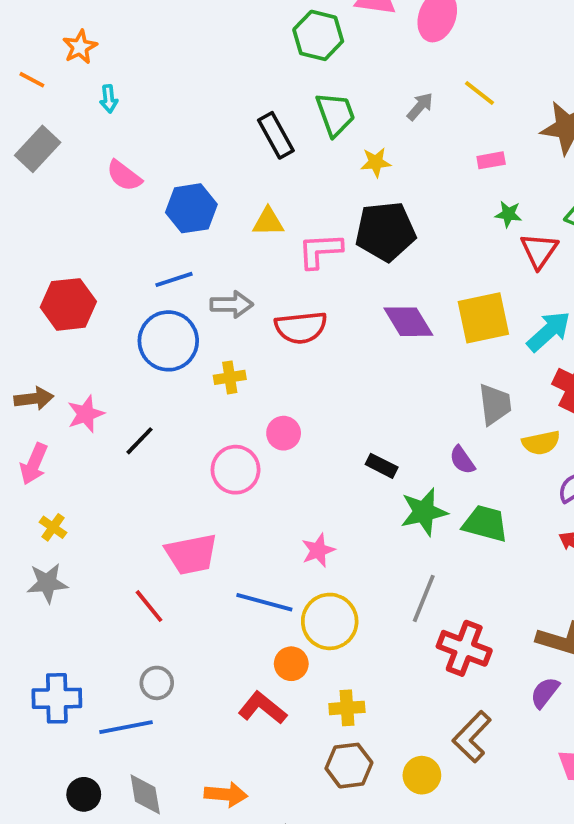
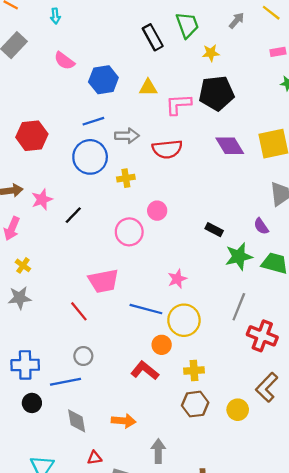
black circle: (84, 794) -> (32, 403), moved

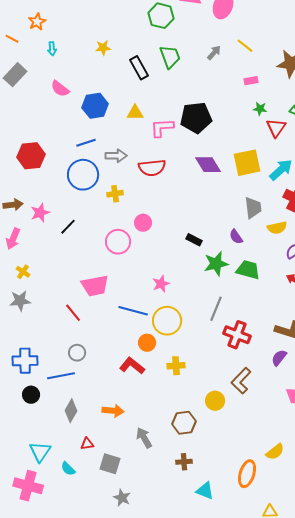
yellow star: (211, 53) -> (103, 48), moved
brown hexagon: (195, 404) -> (184, 423), moved
gray diamond: (77, 421) -> (71, 411), turned 40
gray arrow: (158, 451) -> (144, 438), turned -30

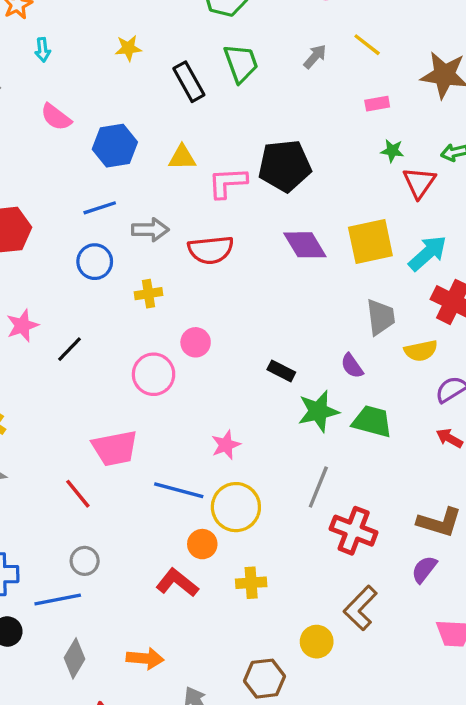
blue circle: (83, 175) -> (95, 262), size x0.7

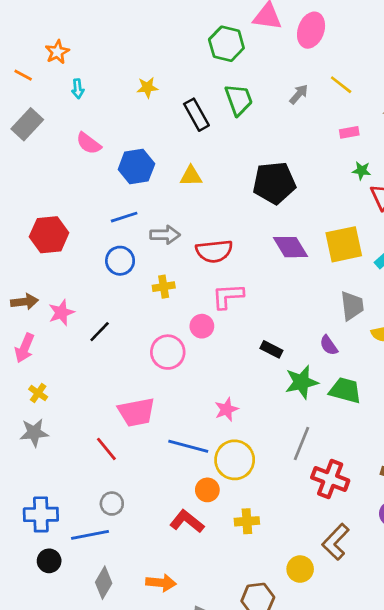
pink L-shape: (228, 183) -> (228, 296), moved

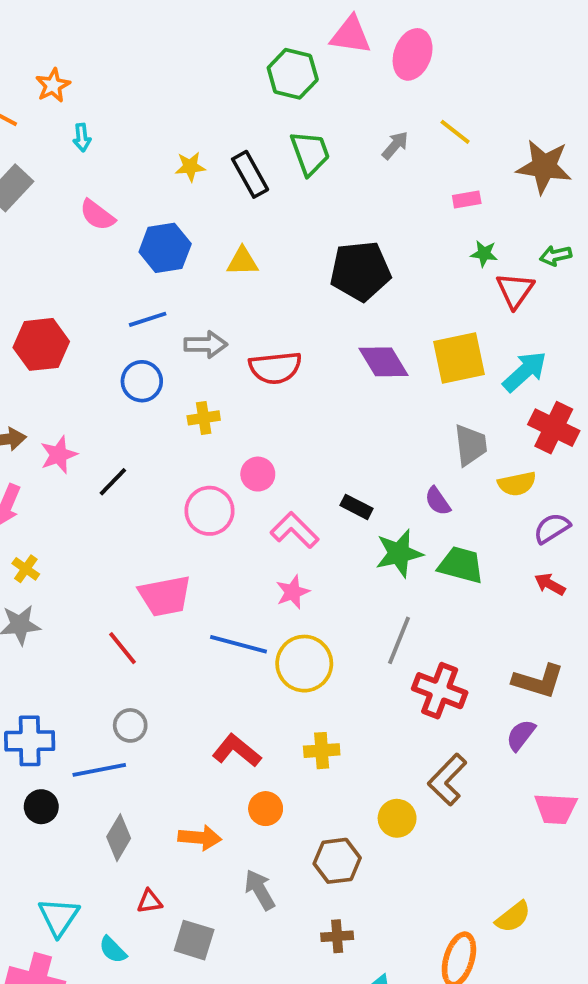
yellow star: (147, 87) -> (190, 167), moved
pink L-shape: (228, 296) -> (295, 530), moved, turned 48
orange circle: (207, 490) -> (266, 809), moved

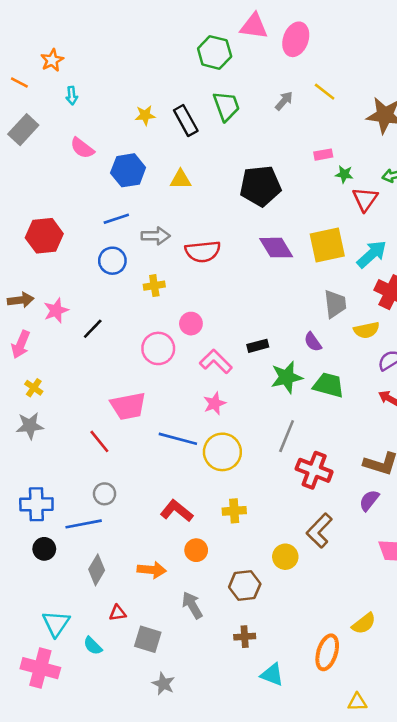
pink rectangle: (467, 199) -> (323, 155), moved
black rectangle: (356, 507) -> (258, 346), turned -42

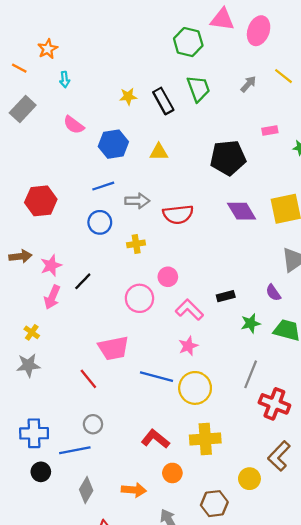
pink rectangle: (323, 155) -> (270, 131), moved
pink arrow: (21, 345) -> (52, 297), moved
green star: (287, 377) -> (251, 323), size x0.7
yellow cross: (234, 511) -> (205, 439), size x1.5

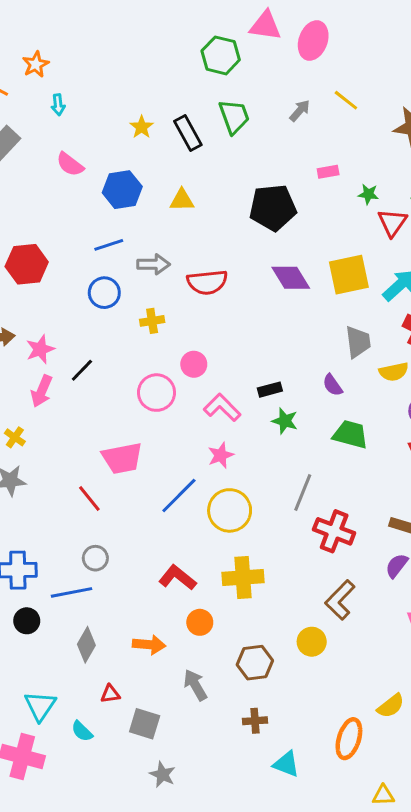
yellow star: (128, 96) -> (142, 127), turned -30
green star: (251, 323) -> (285, 421), moved, turned 30
blue line: (156, 377) -> (179, 496), turned -60
yellow circle: (249, 479) -> (312, 642), moved

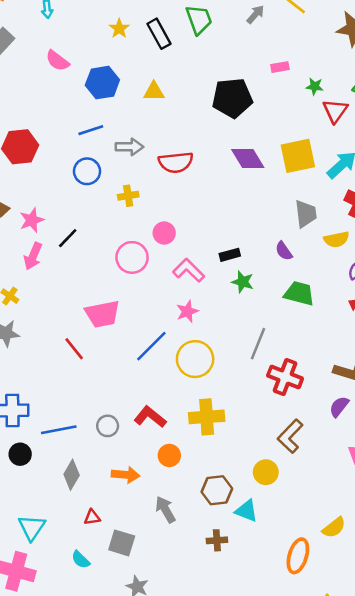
gray circle: (95, 558) -> (108, 426), moved
cyan semicircle: (82, 731) -> (81, 560), moved
cyan triangle: (286, 764) -> (246, 511), moved

